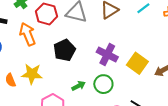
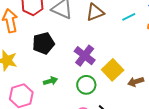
green circle: (103, 84) -> (86, 85), moved

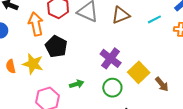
black pentagon: (43, 43) -> (56, 47), moved, turned -30
brown arrow: (136, 82) -> (162, 84), turned -112

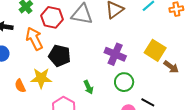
yellow square: (139, 72) -> (155, 50), moved
green arrow: (77, 84) -> (88, 87), turned 96

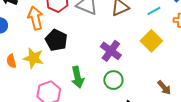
yellow square: (155, 50) -> (151, 41), moved
brown arrow: (171, 67) -> (164, 88), moved
green arrow: (88, 87) -> (78, 77), size x1.5

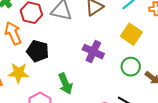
green circle: (113, 80) -> (131, 67), moved

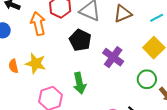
black pentagon: (38, 51) -> (80, 40), moved

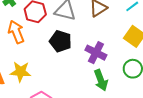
green arrow: (79, 83) -> (101, 80), moved

